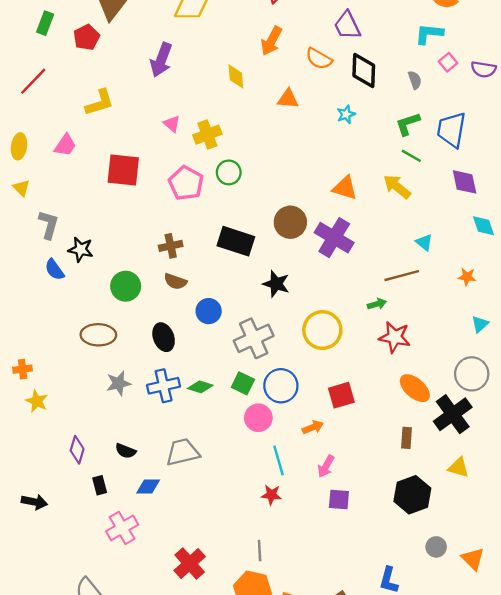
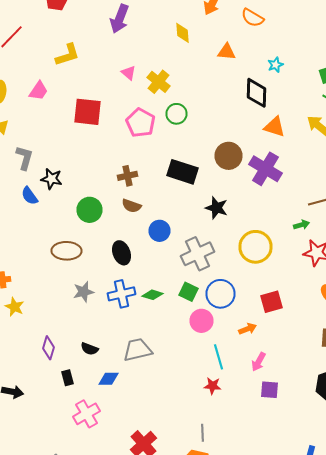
black diamond: (364, 71) -> (256, 93), moved
yellow cross: (207, 135) -> (158, 82), turned -30

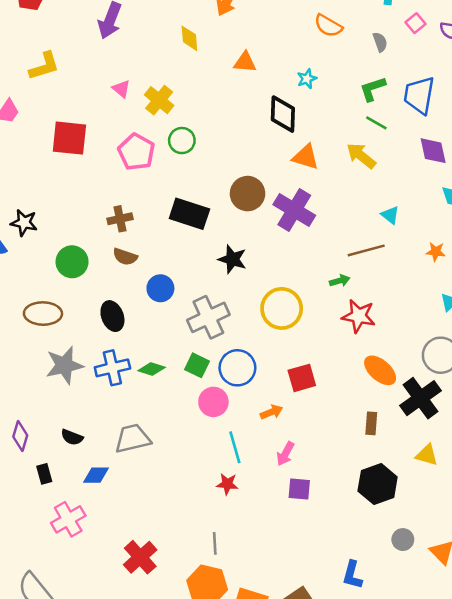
orange semicircle: (252, 18) -> (328, 26), moved
gray star: (84, 292) -> (64, 365), size x1.4

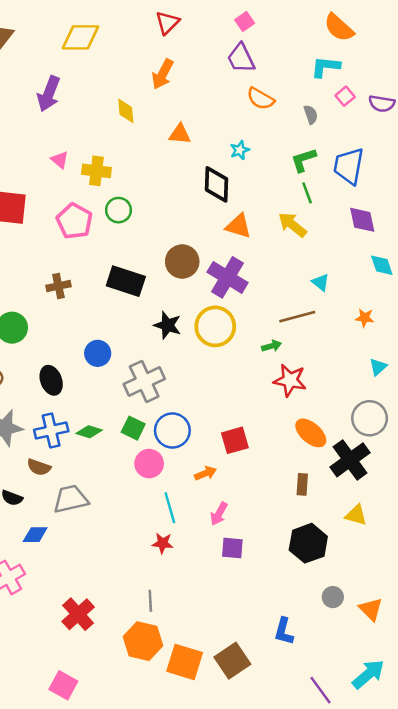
yellow cross: (159, 100) -> (96, 171), turned -32
green line: (376, 123) -> (307, 193), turned 40
brown semicircle: (125, 257) -> (39, 467), moved
yellow circle: (282, 308) -> (215, 326), moved

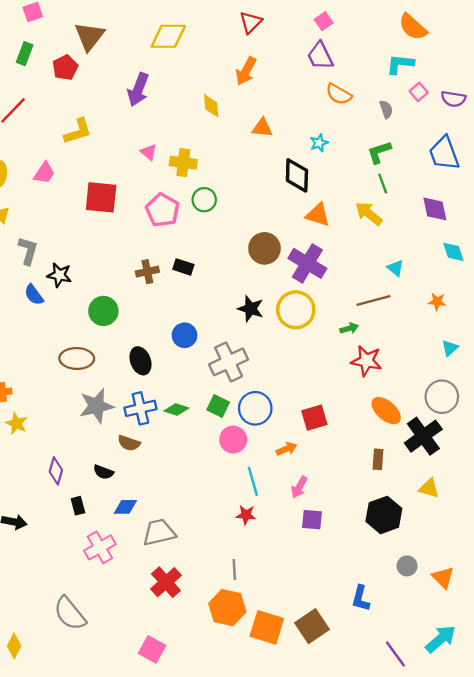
blue trapezoid: (349, 166) -> (444, 153), moved, turned -30
black rectangle: (126, 281) -> (183, 267), moved, size x0.6
gray trapezoid: (71, 499) -> (159, 532), moved

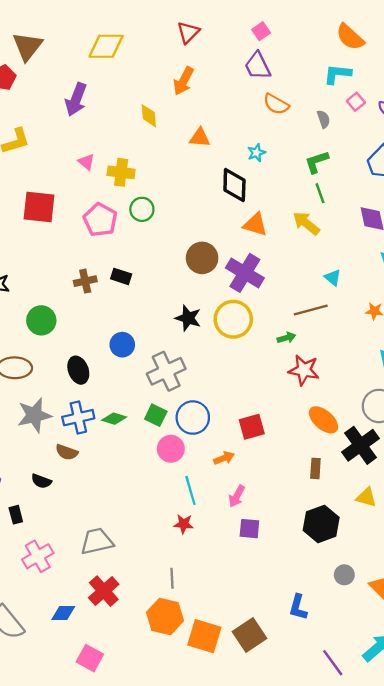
blue diamond: (125, 507) -> (63, 613), moved

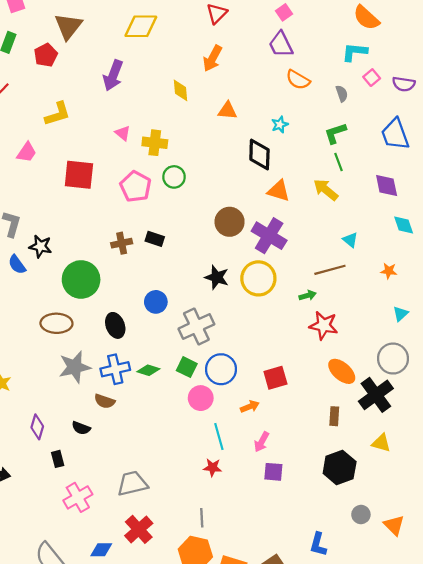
green circle: (41, 320) -> (81, 279), size x1.4

